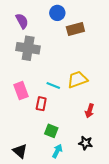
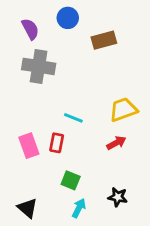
blue circle: (57, 13) -> (68, 18), moved
yellow trapezoid: (77, 79) -> (123, 110), moved
pink rectangle: (21, 91) -> (29, 146), moved
red arrow: (90, 111) -> (116, 143), moved, turned -136

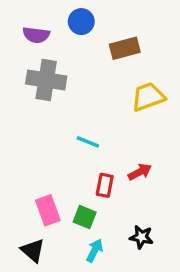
purple semicircle: (30, 29) -> (36, 35), turned 125
yellow trapezoid: (123, 110) -> (148, 97), moved
red rectangle: (57, 143) -> (105, 185), moved
pink rectangle: (29, 146) -> (48, 210), moved

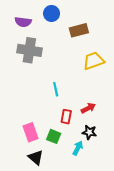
cyan line: (88, 142) -> (56, 89), turned 56
black star: (141, 237) -> (89, 132), moved
black triangle: (33, 250) -> (36, 158), moved
cyan arrow: (95, 250) -> (78, 148), moved

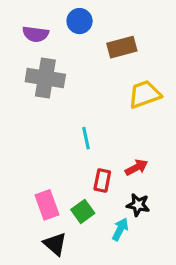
green square: (54, 136) -> (83, 211), turned 32

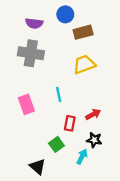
blue circle: (80, 21) -> (65, 14), moved
purple semicircle: (36, 34) -> (34, 23), moved
yellow trapezoid: (145, 94) -> (84, 64), moved
pink rectangle: (47, 205) -> (26, 104), moved

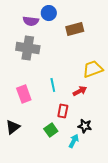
blue circle: (65, 14) -> (49, 13), moved
yellow trapezoid: (84, 64) -> (93, 69), moved
red arrow: (93, 114) -> (80, 91), moved
black triangle: (38, 167) -> (13, 127), moved, turned 42

